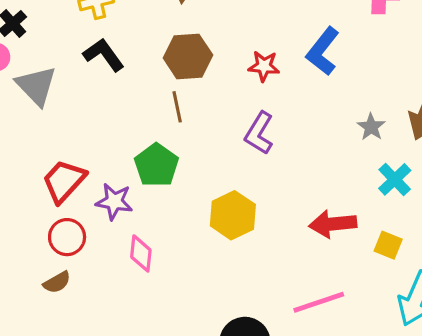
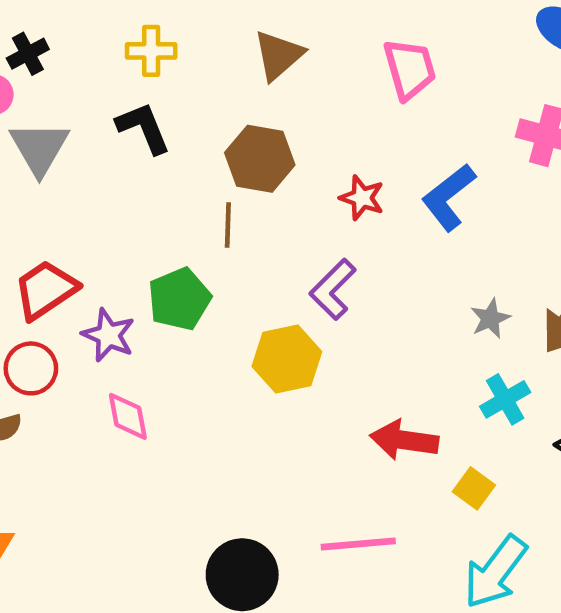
yellow hexagon: (233, 215) -> (287, 359), moved
pink diamond: (141, 253) -> (128, 416), turned -30

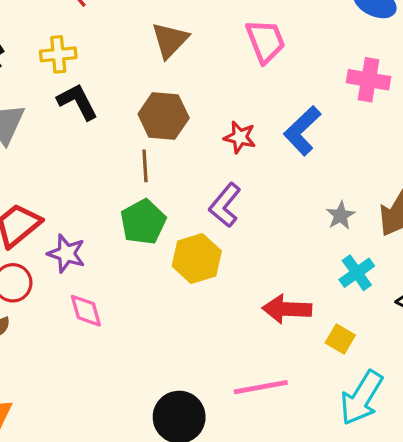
yellow cross: (151, 51) -> (58, 54), moved
green pentagon: (179, 299) -> (143, 222), moved

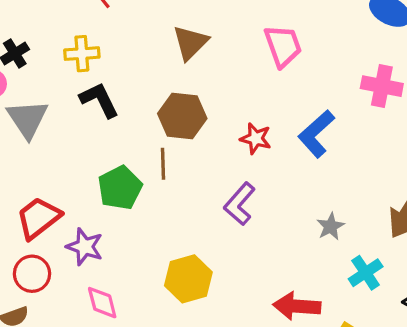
gray star: (341, 215) -> (331, 226), moved
green pentagon: (143, 222) -> (120, 188), moved
yellow hexagon: (197, 259) -> (188, 279), moved

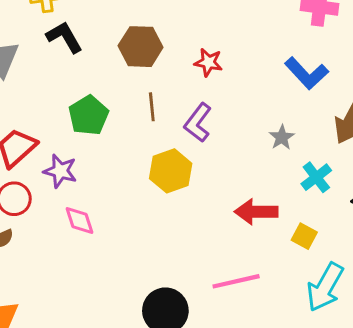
blue L-shape: (316, 134) -> (307, 73), moved, turned -87
brown line: (163, 164) -> (152, 107), moved
yellow hexagon: (188, 279) -> (171, 171), moved

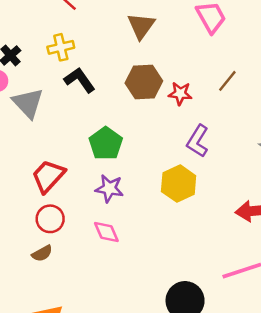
red star: (208, 62) -> (180, 93), moved
brown line: (152, 107) -> (227, 81), moved, turned 50
purple star: (60, 171) -> (109, 188), moved

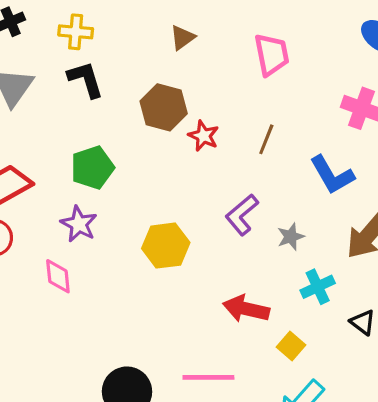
brown triangle: (141, 26) -> (182, 37), size x0.7
brown line: (227, 81) -> (266, 139), turned -35
purple L-shape: (198, 141) -> (242, 215), moved

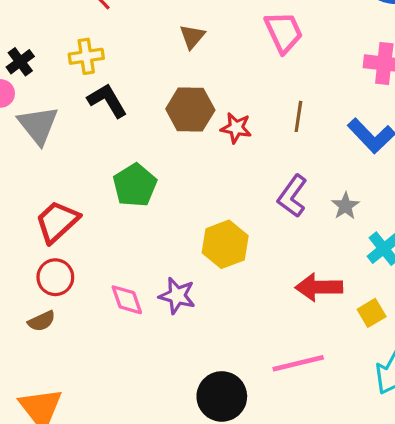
purple star: (79, 224) -> (177, 296), moved
yellow square: (291, 346) -> (372, 313), turned 32

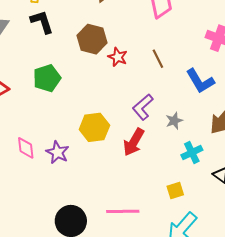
brown line: (298, 116) -> (158, 59), turned -48
red arrow: (319, 287) -> (134, 142), moved, turned -72

